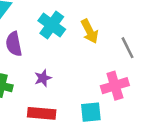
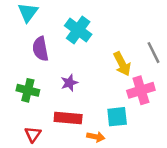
yellow arrow: (90, 31) -> (122, 64), moved

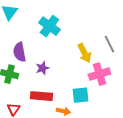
purple semicircle: (40, 49) -> (19, 52), moved

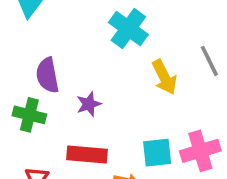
cyan cross: (49, 26) -> (128, 29), moved
pink cross: (99, 74) -> (200, 151), moved

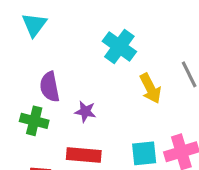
purple star: (89, 104) -> (85, 112), turned 30

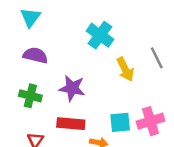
purple semicircle: (50, 87) -> (35, 55), moved, turned 115
purple star: (85, 112) -> (72, 88), size x1.5

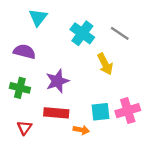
cyan triangle: (30, 17) -> (38, 17), moved
gray line: (157, 58) -> (120, 33), moved, turned -30
purple star: (72, 88) -> (57, 81), turned -30

